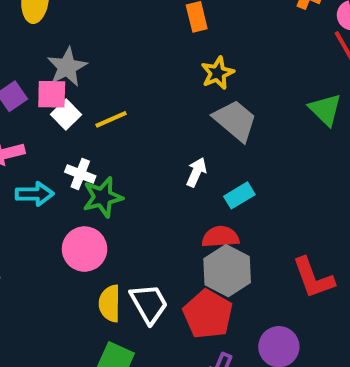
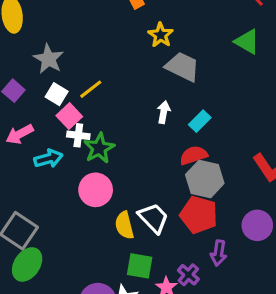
pink square: (52, 94) -> (69, 116), moved, turned -30

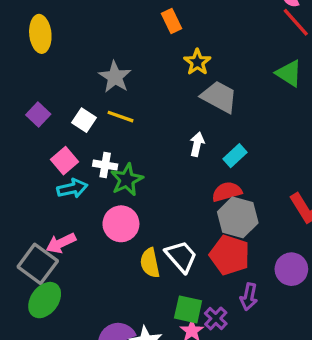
gray star: (48, 59) -> (115, 77), moved
yellow line: (91, 89) -> (121, 117), turned 55
pink square: (69, 116) -> (64, 161), moved
pink arrow: (20, 134) -> (61, 243), moved
green square: (140, 266) -> (188, 309), moved

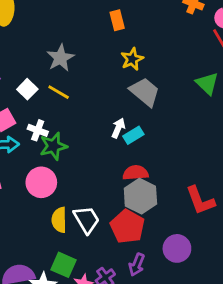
cyan rectangle: (235, 156) -> (133, 135), moved
green square: (188, 309) -> (63, 265), moved

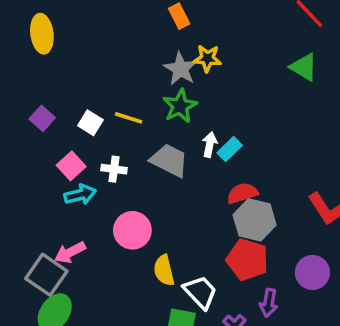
gray star: (60, 58) -> (181, 69), moved
yellow star: (132, 59) -> (207, 58), turned -30
gray trapezoid: (145, 92) -> (169, 160), moved
green star: (53, 146) -> (180, 106), moved
white trapezoid: (86, 220) -> (200, 292), moved

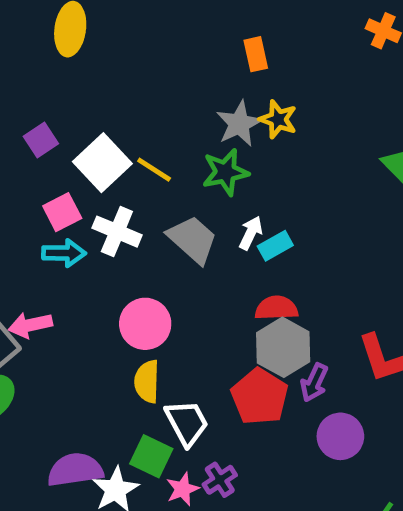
white square: (90, 123) -> (102, 163), size x1.6
white cross: (114, 169) -> (117, 232), size x1.4
pink circle: (132, 230) -> (145, 324), moved
purple arrow: (269, 303) -> (314, 383), moved

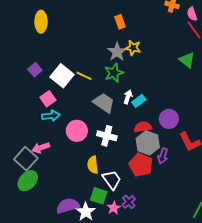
white cross: (117, 232) -> (107, 136), moved
pink circle: (145, 324) -> (77, 131), moved
purple circle: (340, 436) -> (169, 119), moved

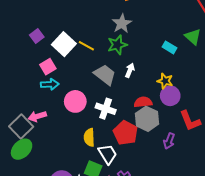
yellow star: (133, 48) -> (165, 81), moved
cyan rectangle: (139, 101) -> (169, 47), moved, turned 64
purple arrow: (163, 156) -> (169, 141), moved
red pentagon: (141, 165) -> (125, 133), moved

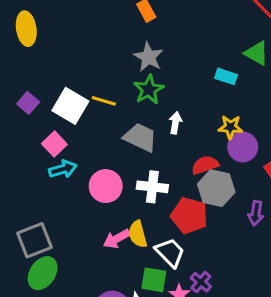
pink arrow: (37, 116) -> (117, 239), moved
gray square: (21, 126) -> (35, 240), turned 35

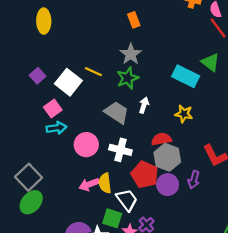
cyan rectangle: (226, 76) -> (186, 76), size x1.6
yellow line: (104, 101) -> (93, 72), moved
purple circle: (243, 147) -> (168, 185), moved
gray square: (35, 240) -> (29, 177), turned -30

